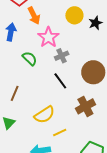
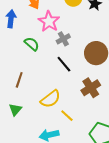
yellow line: (60, 133) -> (67, 116), turned 72

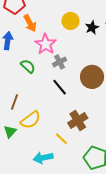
brown cross: (91, 88) -> (78, 121), moved
yellow semicircle: (50, 99) -> (30, 120), moved

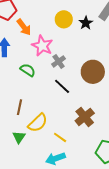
yellow line: (61, 139) -> (60, 137), moved

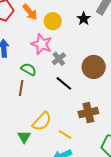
yellow circle: (64, 19) -> (53, 21), moved
orange arrow: (24, 27) -> (30, 12), moved
brown line: (19, 107) -> (21, 88), moved
brown cross: (85, 117) -> (88, 113), turned 30

